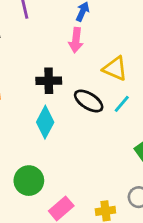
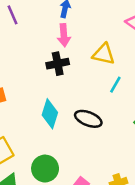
black cross: (49, 81) -> (58, 64), moved
black ellipse: (89, 101) -> (88, 119), moved

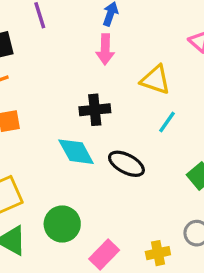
black cross: (58, 64) -> (95, 110), moved
cyan diamond: (50, 114) -> (76, 152), turned -52

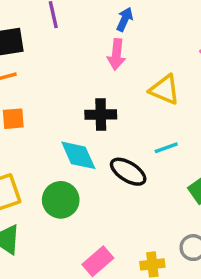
cyan line: (167, 122) -> (166, 148), moved, turned 30
green circle: (62, 224) -> (61, 200), moved

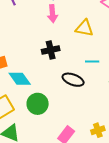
cyan line: (166, 148) -> (92, 61), turned 32
cyan diamond: (78, 155) -> (20, 79), moved

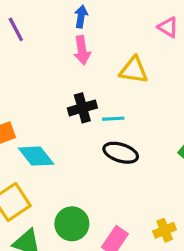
cyan line: (92, 61) -> (113, 119), moved
green circle: (38, 104) -> (72, 224), moved

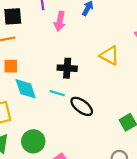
pink arrow: (82, 50) -> (60, 21), moved
cyan line: (113, 119) -> (57, 93), moved

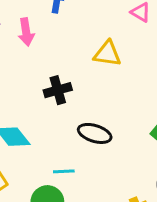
cyan line: (57, 93) -> (64, 171), moved

